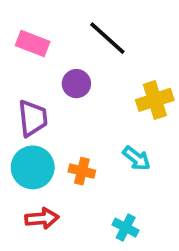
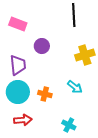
black line: (107, 38) -> (74, 15), moved, turned 45

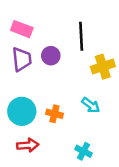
black line: (74, 15) -> (81, 36), moved
purple trapezoid: (18, 65) -> (22, 59), moved

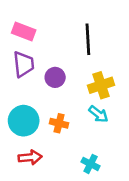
purple circle: (51, 56) -> (55, 77), moved
yellow cross: (103, 67) -> (101, 85), moved

